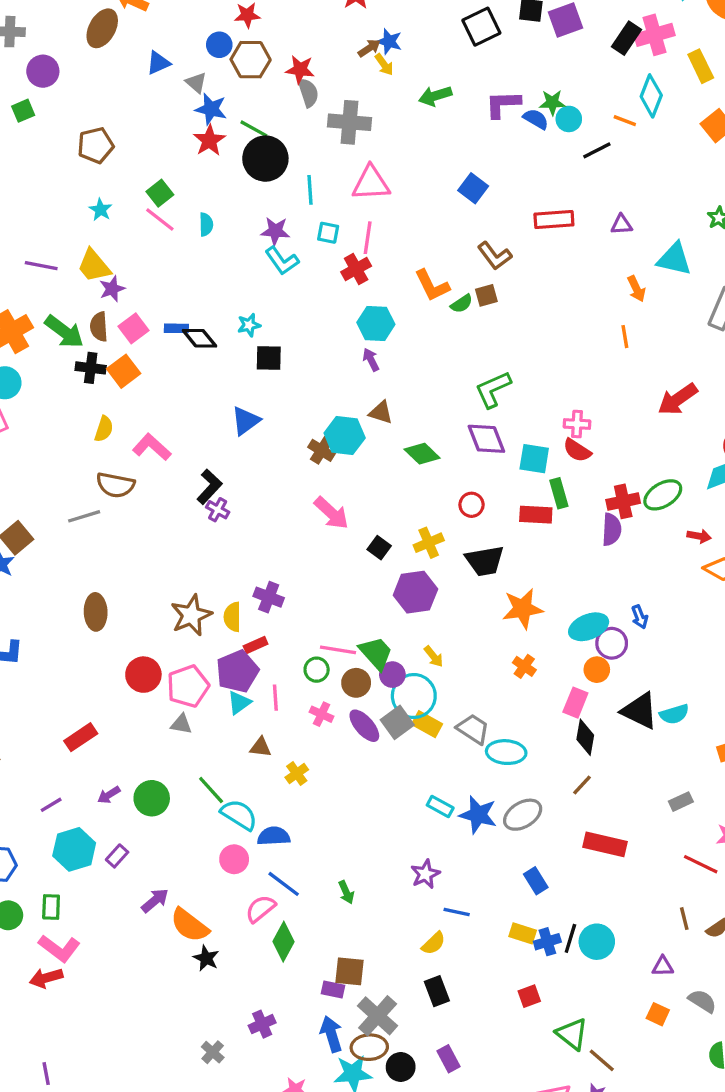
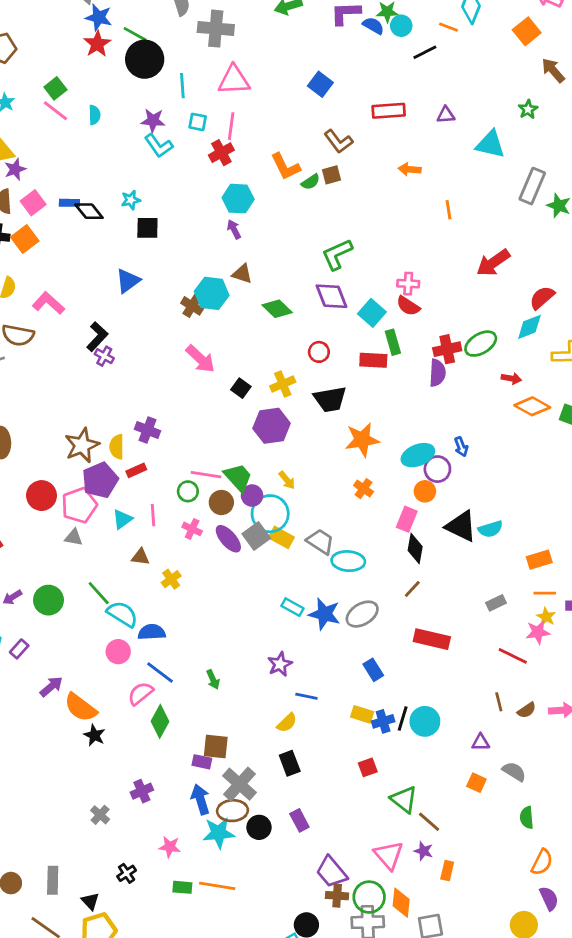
orange arrow: (636, 289) -> (410, 169), moved, turned 120
cyan square: (534, 459) -> (372, 313), turned 32
purple pentagon: (237, 671) -> (100, 480), moved

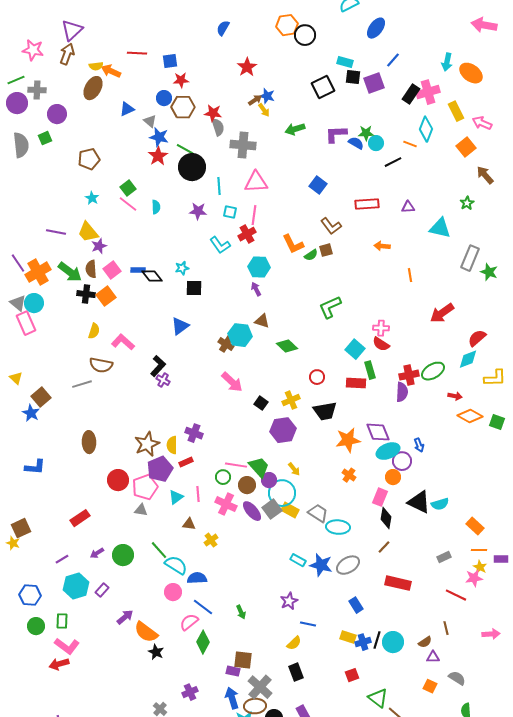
cyan L-shape: (159, 146) -> (220, 245), moved
purple diamond: (331, 296) -> (378, 432), moved
pink cross: (192, 529) -> (226, 504), size x1.5
orange rectangle: (539, 560) -> (475, 526), turned 60
brown semicircle: (527, 710) -> (425, 642), moved

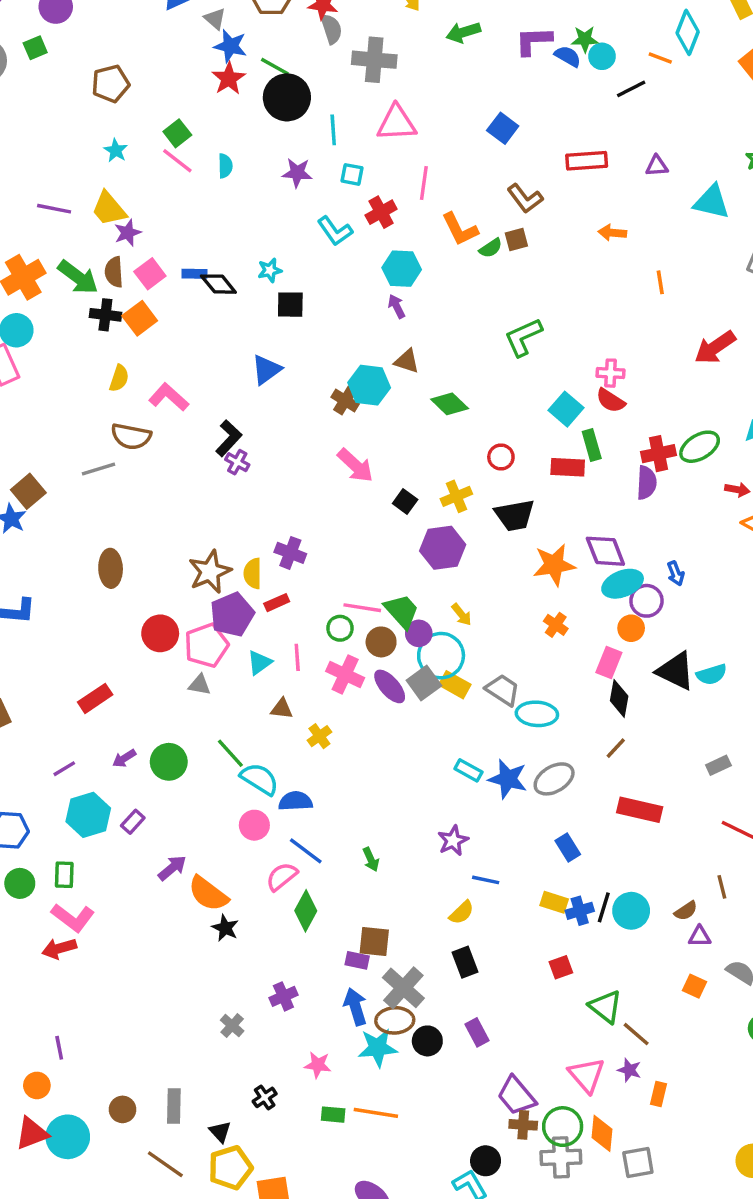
pink line: (254, 215) -> (424, 183), moved

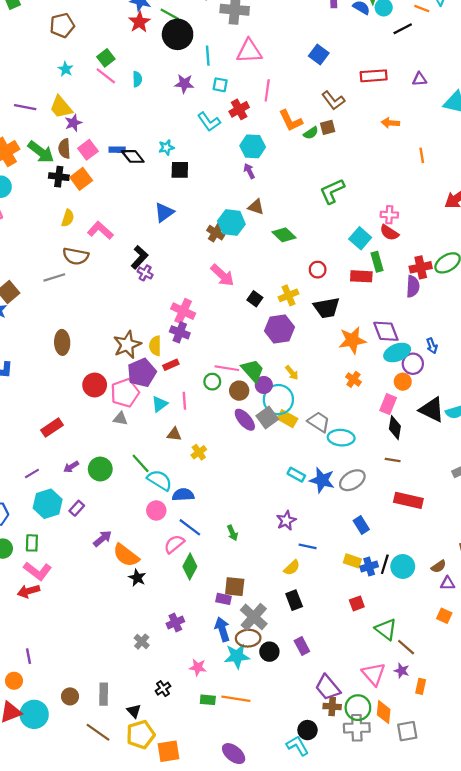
pink cross: (345, 674) -> (183, 311), moved
brown line: (616, 748) -> (393, 460), turned 56

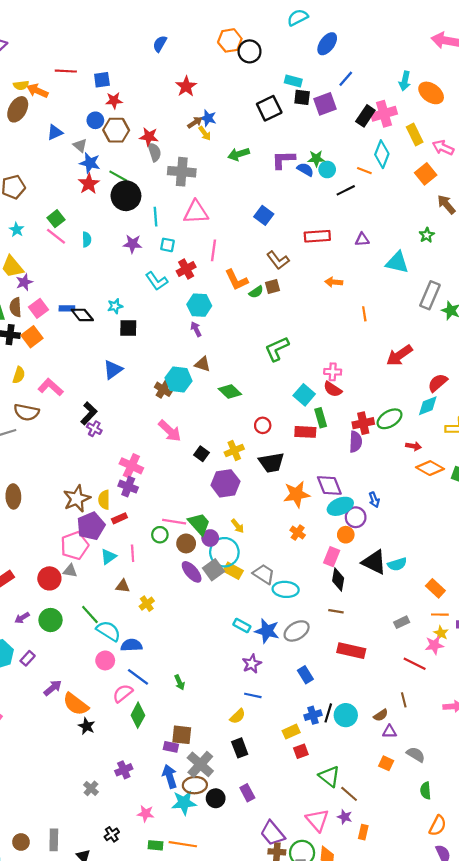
red circle: (95, 385) -> (49, 578), moved
purple star: (286, 521) -> (252, 664), moved
yellow rectangle: (352, 561) -> (291, 732), moved, turned -42

